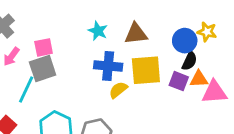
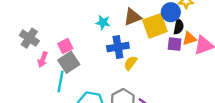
yellow square: (146, 70) -> (155, 26), moved

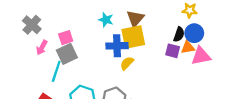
blue circle: (171, 12) -> (194, 33), moved
brown triangle: (132, 17) -> (135, 18), turned -36
yellow square: (155, 26) -> (133, 37), moved

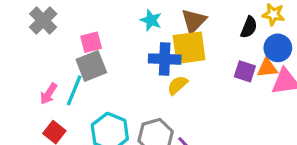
black semicircle: (179, 34) -> (249, 27), moved
pink arrow: (42, 48) -> (49, 94), moved

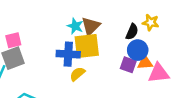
cyan star: (151, 20) -> (75, 26), moved
blue circle: (278, 48) -> (138, 50), moved

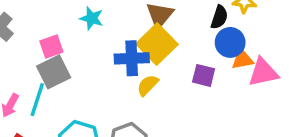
cyan star: (75, 26) -> (92, 18), moved
yellow square: (87, 46) -> (157, 44), turned -32
purple square: (128, 65) -> (204, 75), moved

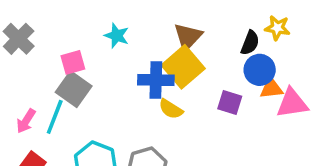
gray square: (54, 72) -> (74, 89), turned -32
yellow semicircle: (148, 85) -> (171, 109), turned -105

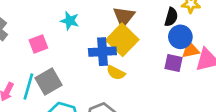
gray square: (74, 89) -> (48, 82), moved, turned 30
purple square: (230, 103) -> (174, 63), moved

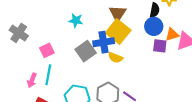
blue circle: (180, 37) -> (154, 26), moved
pink square: (38, 44) -> (47, 50), moved
gray square: (48, 82) -> (86, 51), moved

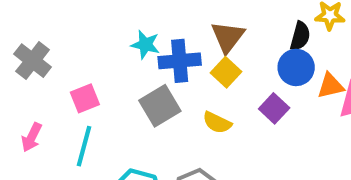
yellow square: (118, 32) -> (226, 72), size x0.6
blue cross: (104, 42) -> (180, 61), moved
purple square: (160, 46) -> (274, 108), moved, turned 32
pink arrow: (32, 80) -> (32, 137), moved

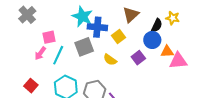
brown triangle: (228, 37) -> (131, 15), moved
cyan star: (145, 45) -> (82, 17), size x1.5
pink arrow: (32, 137) -> (40, 53), moved
cyan line: (84, 146) -> (58, 55), moved

